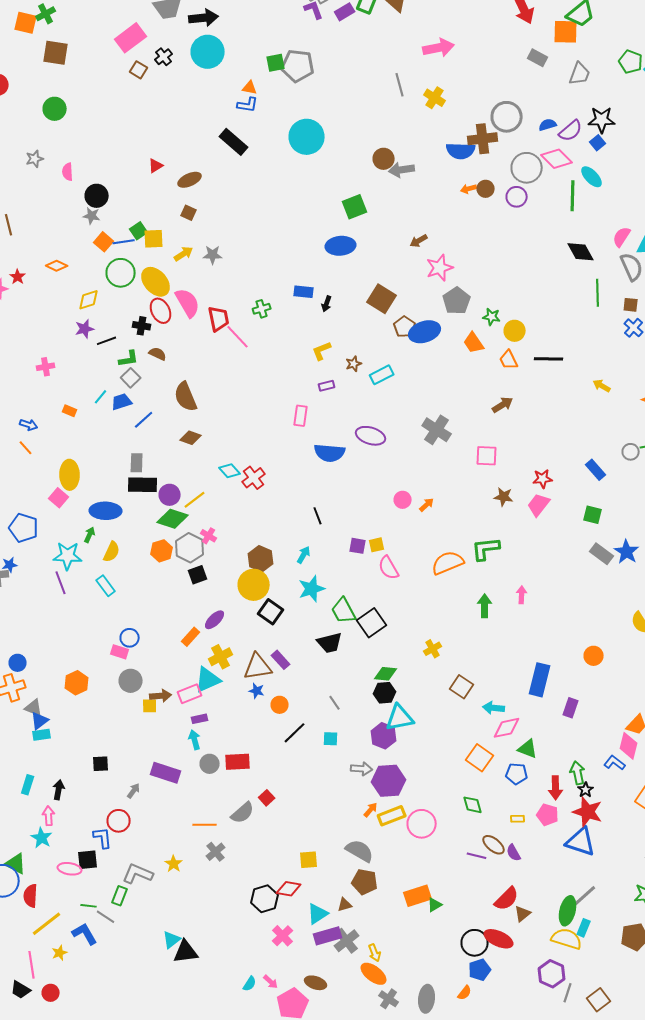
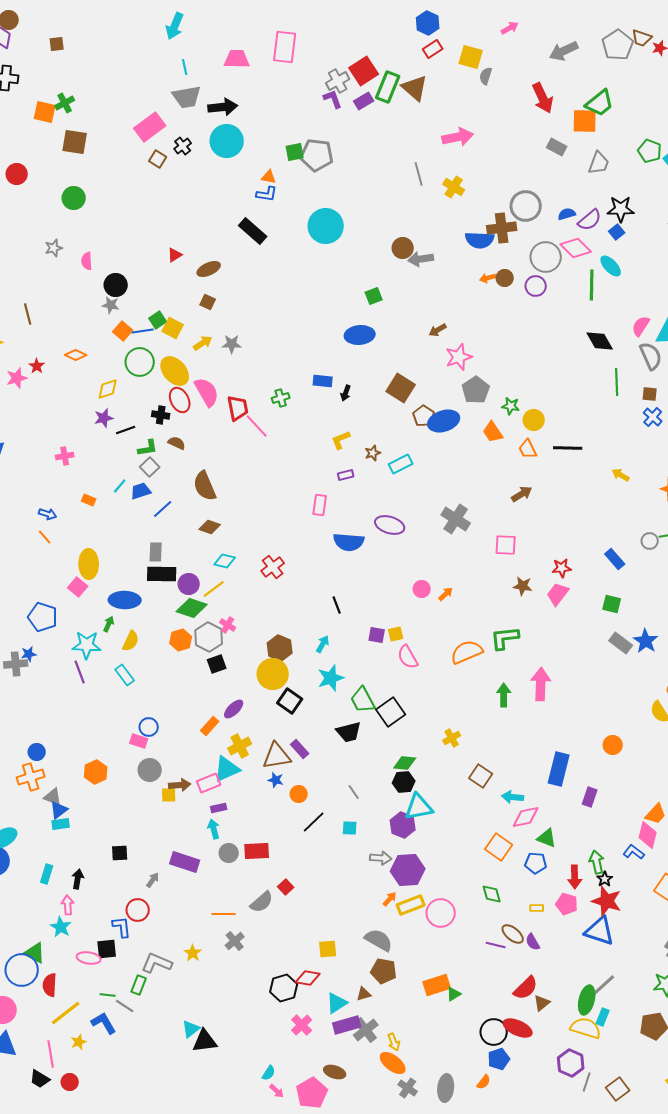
green square: (355, 207) -> (374, 296), size x0.7
yellow square: (154, 239) -> (173, 328), turned 30
cyan diamond: (230, 471) -> (225, 561), moved, turned -35
pink arrow: (522, 595) -> (541, 684), size x1.8
pink arrow: (271, 982) -> (277, 1091), moved

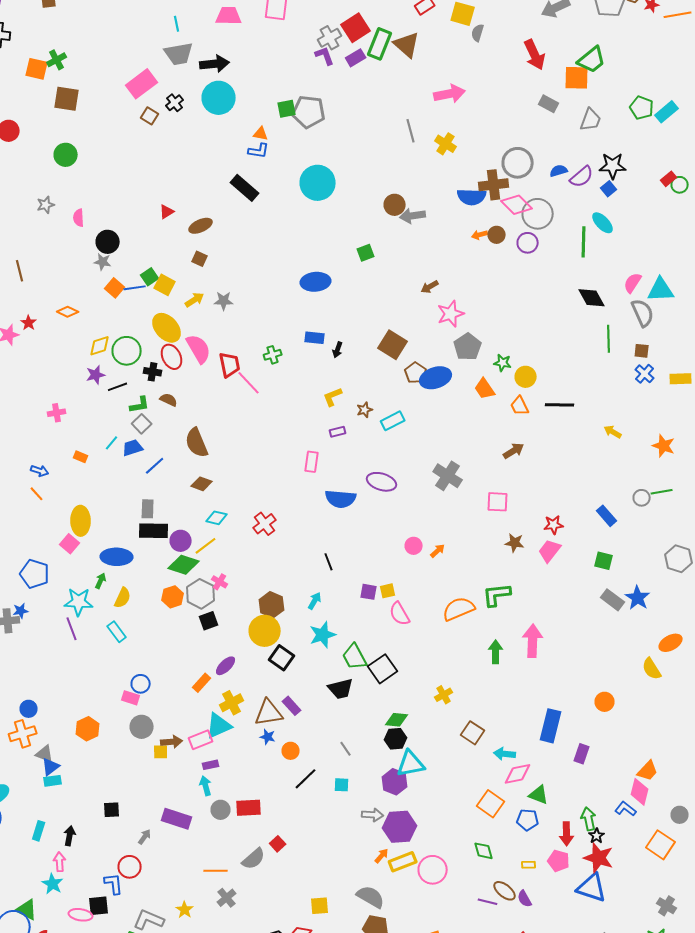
pink diamond: (576, 248) -> (517, 205), moved
blue ellipse: (360, 335) -> (316, 282), moved
green circle: (140, 362) -> (127, 351), moved

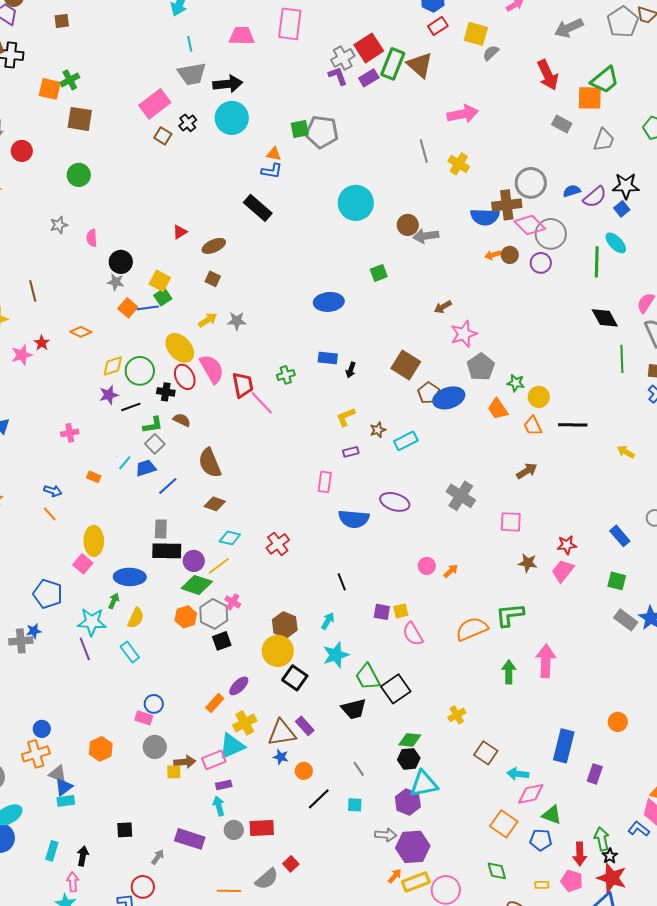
gray semicircle: (478, 33) -> (491, 53), turned 30
cyan circle: (318, 183) -> (356, 203), moved
yellow square: (165, 285) -> (160, 281), moved

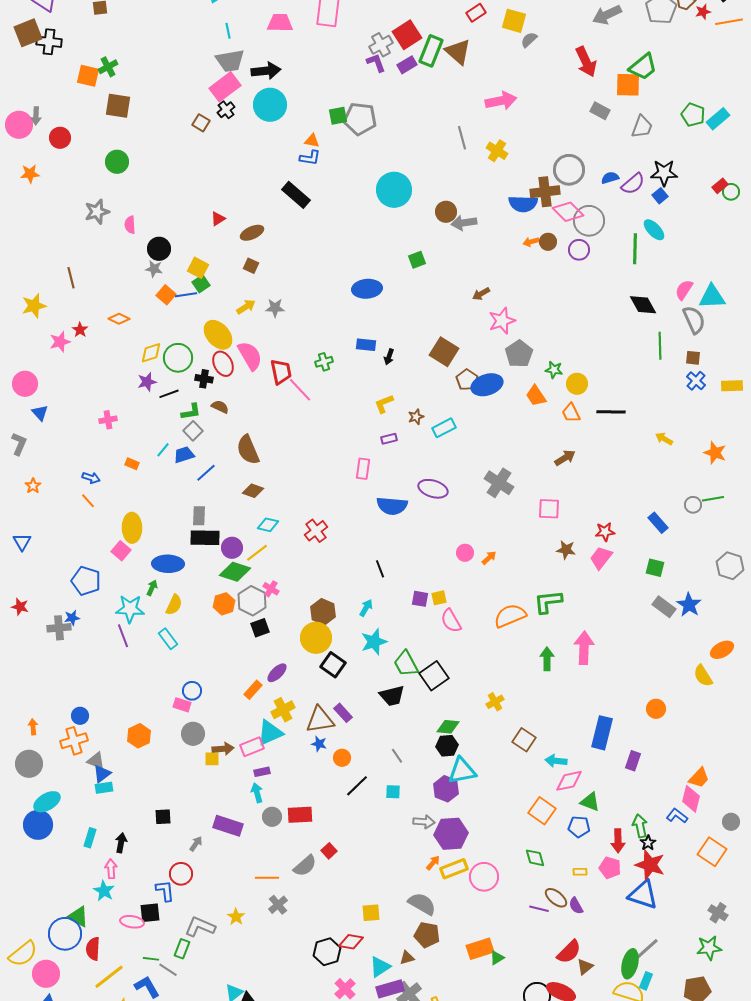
pink rectangle: (155, 104) -> (225, 87), moved
gray star: (59, 225) -> (97, 212), size x1.4

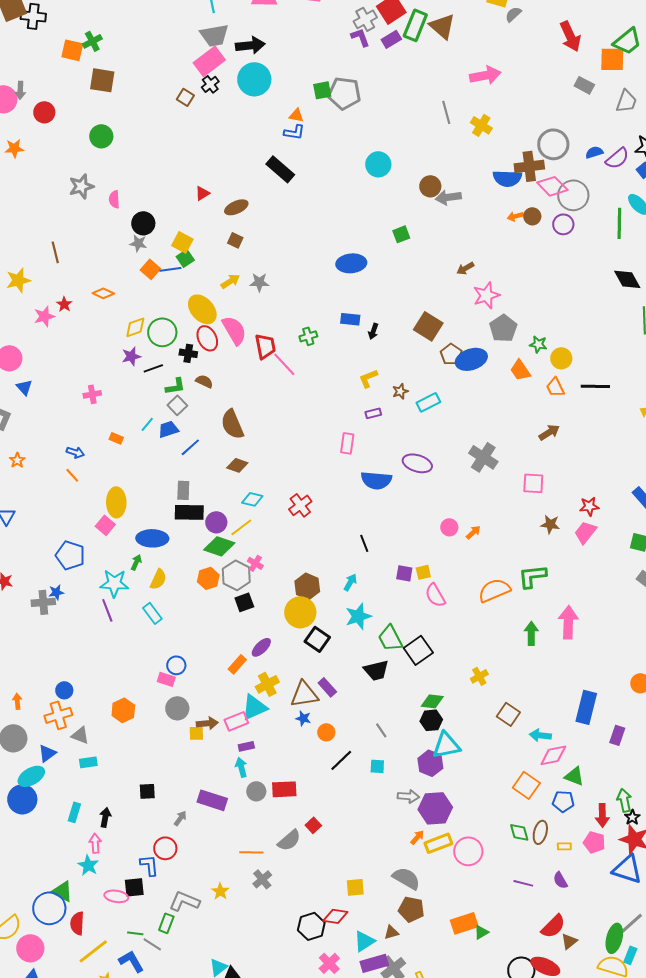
cyan circle: (394, 190) -> (378, 164), size x0.7
blue triangle: (102, 774) -> (47, 753), moved
brown ellipse: (556, 898) -> (540, 832), moved, turned 65

